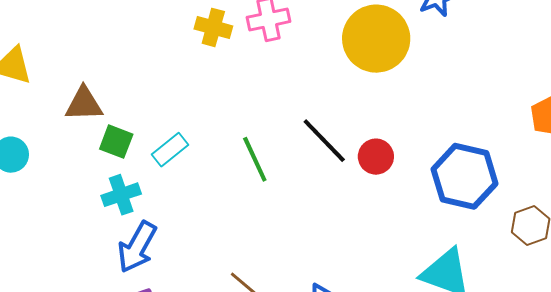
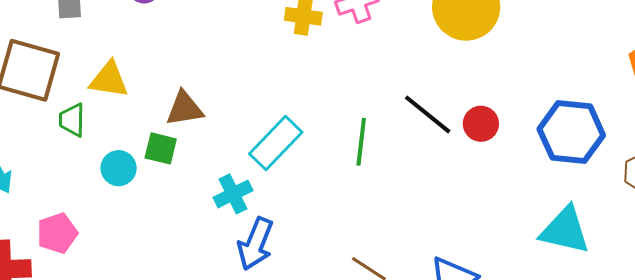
green square: (116, 142) -> (161, 148), moved
cyan rectangle: (170, 150) -> (276, 143), size x1.5
green line: (255, 159) -> (361, 142), turned 39

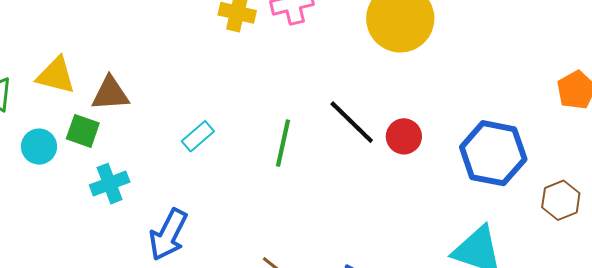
yellow triangle: (109, 80) -> (56, 75), moved
cyan rectangle: (276, 143) -> (198, 136), size x0.6
cyan cross: (233, 194) -> (110, 184), moved

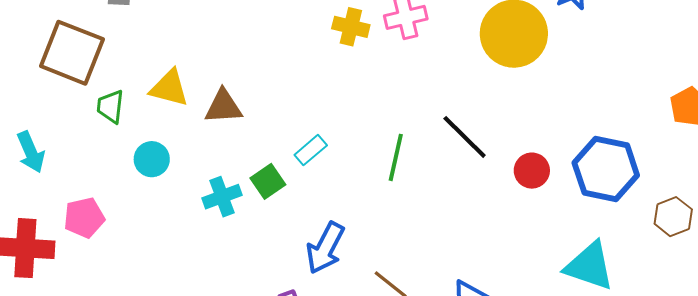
green square: (83, 131) -> (268, 181), moved, turned 36
red circle: (404, 136) -> (532, 171), moved
blue arrow: (168, 235) -> (325, 248), moved

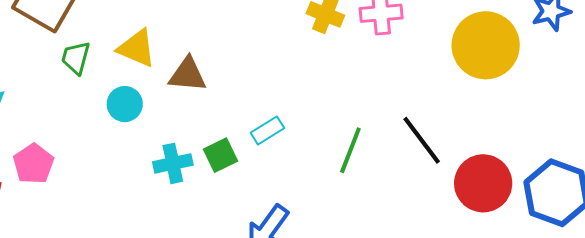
cyan circle: (152, 159) -> (125, 104), moved
red circle: (532, 171) -> (483, 183), size x1.6
pink pentagon: (84, 218) -> (33, 164), turned -30

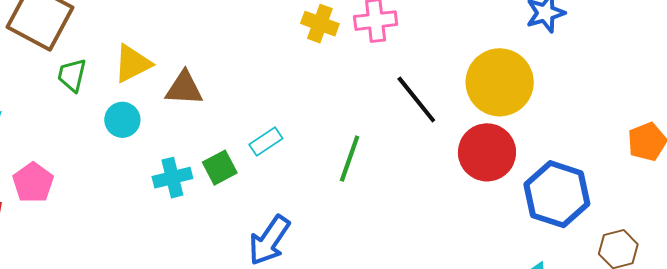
yellow circle: (486, 45) -> (500, 82), moved
yellow triangle: (137, 48) -> (133, 64), turned -48
black line: (422, 140) -> (416, 99), moved
red circle: (483, 183) -> (487, 152), moved

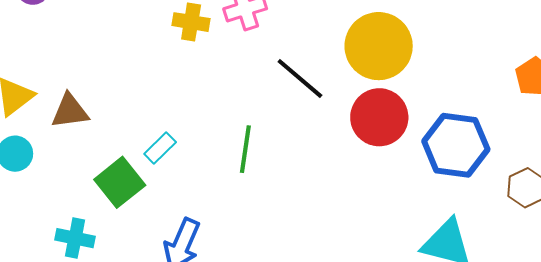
green square: (220, 168) -> (120, 182), size x1.4
cyan cross: (172, 178) -> (75, 238), moved, turned 36

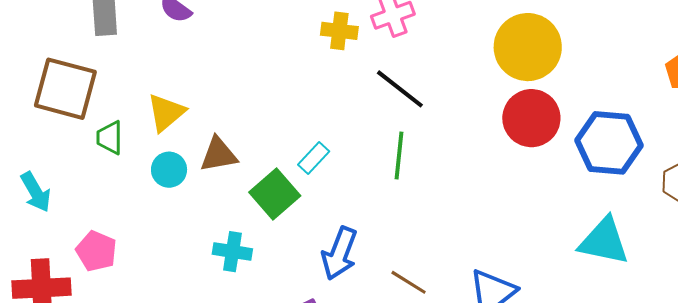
black line: (300, 79) -> (400, 89), moved
brown triangle: (70, 111) -> (219, 155), moved

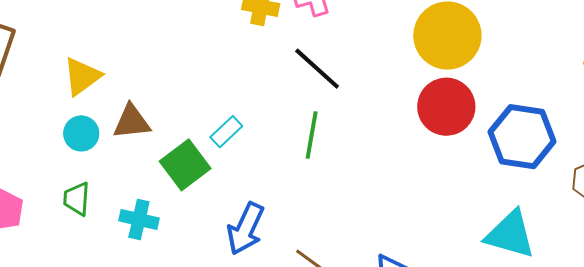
green trapezoid: (110, 138) -> (77, 199), moved

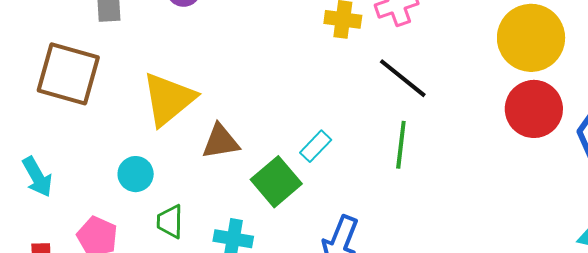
yellow triangle: (82, 76) -> (169, 99), size x1.4
cyan circle: (81, 133) -> (136, 174), moved

